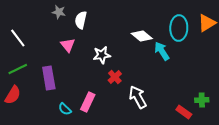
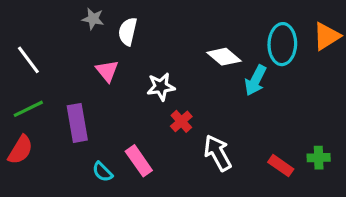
cyan arrow: (162, 51) -> (255, 80), turned -120
pink rectangle: (88, 102) -> (139, 161), turned -60
red rectangle: (184, 112) -> (281, 166), moved

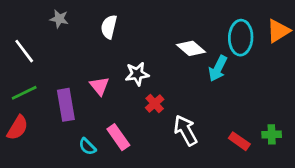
gray star: (93, 19) -> (59, 19), moved
pink triangle: (107, 71) -> (99, 86), moved

